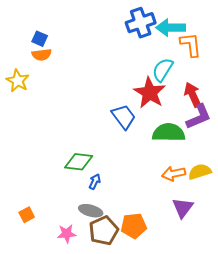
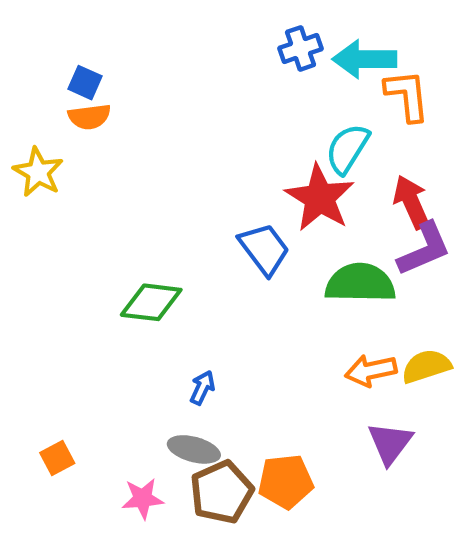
blue cross: (141, 23) -> (300, 48), size x0.7
green diamond: (79, 162) -> (151, 302), moved

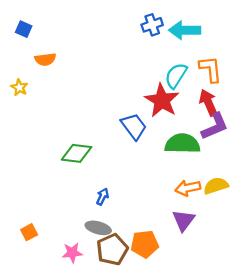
blue square: (85, 83) -> (24, 29), moved
orange L-shape: (407, 95) -> (210, 69), moved
yellow star: (38, 172) -> (19, 87), size x0.7
purple triangle: (390, 443) -> (183, 220), moved

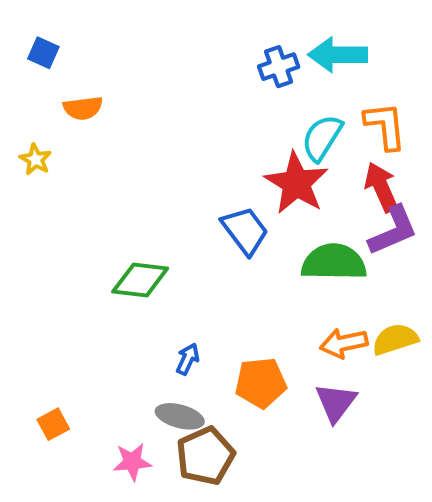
blue cross: (152, 25) -> (279, 67), moved
orange pentagon: (145, 244) -> (261, 383), moved

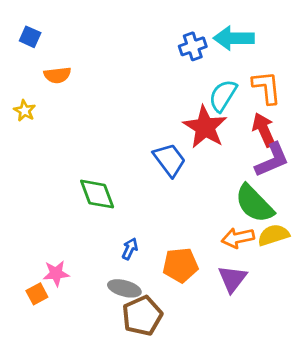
green semicircle: (334, 262) -> (254, 204), moved, turned -135
green diamond: (140, 280) -> (97, 194), turned 63
pink star: (132, 462) -> (56, 273), moved

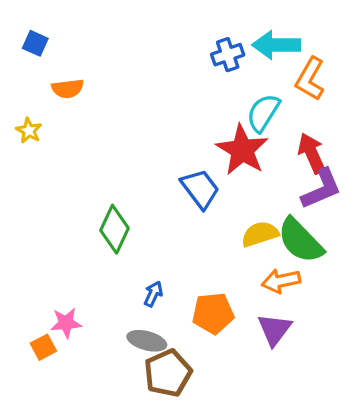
orange L-shape: (267, 87) -> (310, 79), moved, turned -144
green diamond: (97, 194) -> (114, 229), turned 45
yellow semicircle: (273, 235) -> (260, 234), moved

